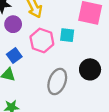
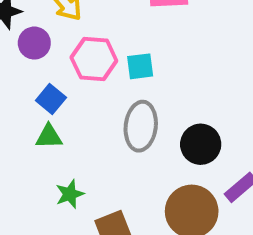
cyan square: (67, 35) -> (140, 66), moved
black circle: (90, 69) -> (201, 144), moved

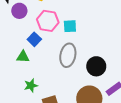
blue square: (51, 99) -> (34, 39), moved

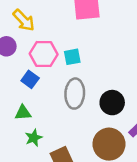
green triangle: (23, 57) -> (23, 113), moved

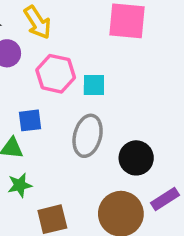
blue square: (30, 79) -> (30, 120), moved, turned 36

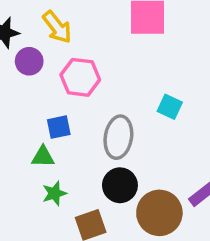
cyan square: (94, 85) -> (170, 107), moved, turned 30
black circle: (136, 158) -> (120, 185), moved

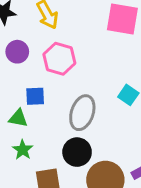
purple circle: (29, 61) -> (17, 52), moved
green star: (54, 193) -> (23, 150), turned -30

